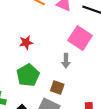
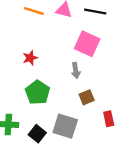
brown square: (57, 87) -> (87, 97), moved, turned -32

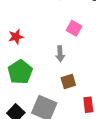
pink square: (87, 44) -> (74, 28), size x0.6

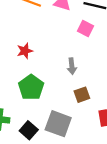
pink square: (74, 28) -> (85, 28), moved

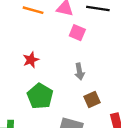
pink square: (85, 28) -> (77, 33), moved

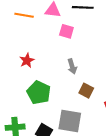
brown square: (92, 99) -> (86, 91), turned -32

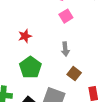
pink square: (66, 31) -> (66, 16), turned 32

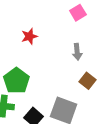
green pentagon: (30, 67) -> (16, 81), moved

